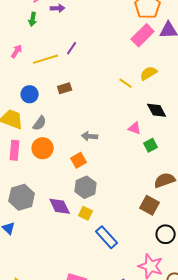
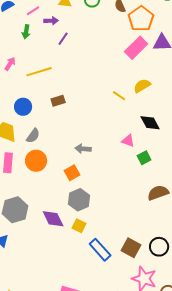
purple line: (72, 48) -> (63, 39), moved
brown square: (150, 205) -> (131, 248), moved

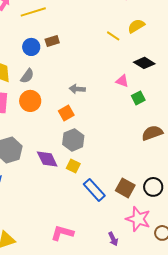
blue circle: (23, 107) -> (31, 47), moved
black diamond: (150, 123) -> (144, 63), turned -30

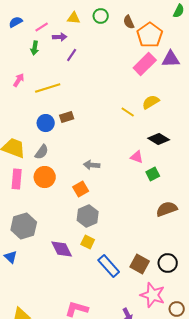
purple diamond: (47, 159) -> (62, 249), moved

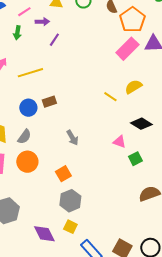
gray arrow: (92, 165) -> (72, 138), moved, turned -126

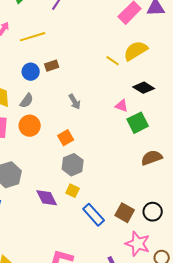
yellow semicircle: (133, 87) -> (136, 51), size x1.4
green square: (135, 159) -> (138, 123), size x1.5

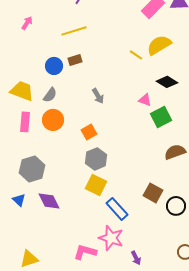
yellow line: (33, 37) -> (74, 31), moved
yellow square: (73, 191) -> (96, 185), size x1.5
purple diamond: (47, 198) -> (49, 201), moved
brown square: (125, 213) -> (153, 193), moved
pink star: (138, 244) -> (111, 238), moved

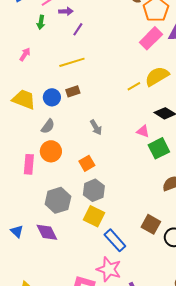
yellow line: (136, 55) -> (134, 86), turned -64
yellow trapezoid: (22, 91) -> (24, 99), moved
pink rectangle: (25, 122) -> (29, 164), moved
gray hexagon: (32, 169) -> (58, 200), moved

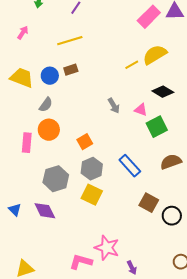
gray arrow: (96, 127) -> (114, 106), moved
blue rectangle: (115, 240) -> (130, 166), moved

